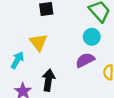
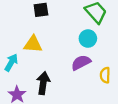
yellow triangle: (38, 42) -> (33, 44), turned -48

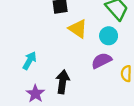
yellow triangle: (33, 44) -> (78, 29), moved, turned 30

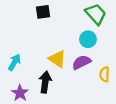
yellow triangle: (78, 29) -> (57, 59), moved

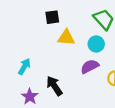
yellow triangle: (57, 59) -> (66, 38), moved, turned -30
black arrow: (45, 82) -> (54, 86), turned -42

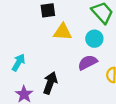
black arrow: (54, 86) -> (50, 83), turned 54

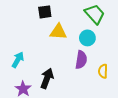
purple semicircle: (88, 62) -> (81, 60), turned 126

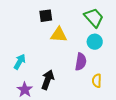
cyan circle: (87, 38) -> (95, 42), moved
yellow semicircle: (103, 71) -> (97, 81), moved

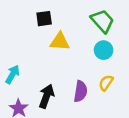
purple semicircle: (81, 62) -> (80, 91), moved
yellow semicircle: (97, 81) -> (106, 83), moved, turned 32

